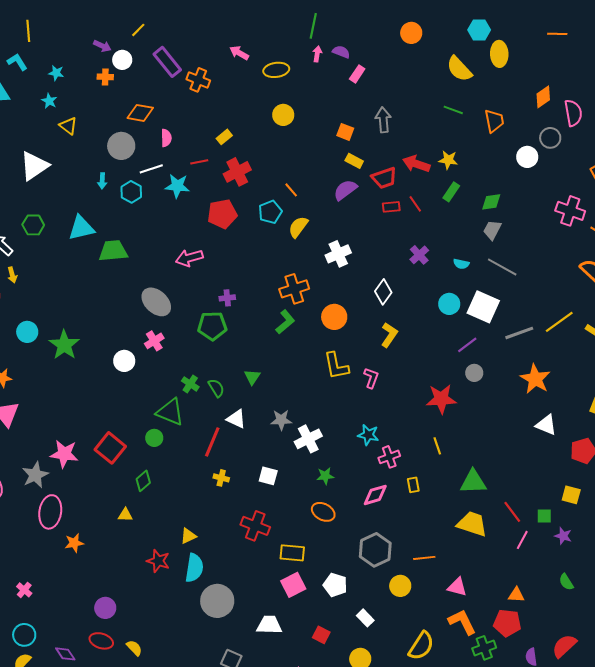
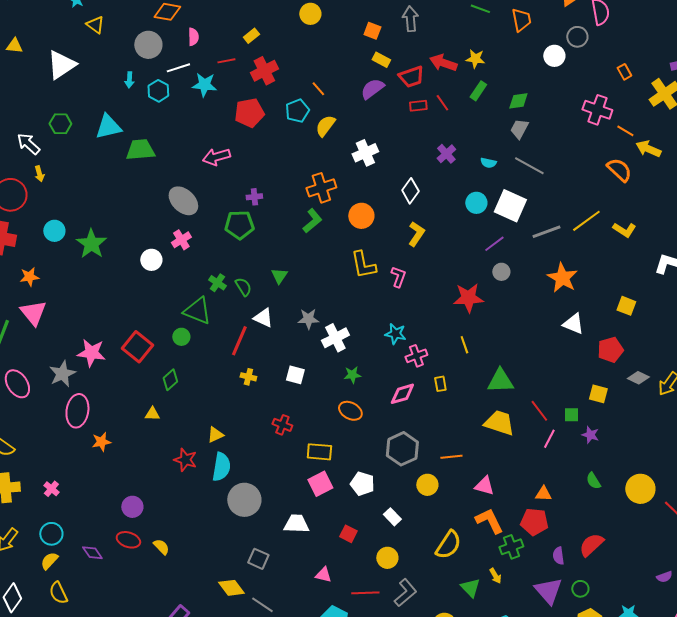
red cross: (255, 526) -> (282, 425), size x0.7

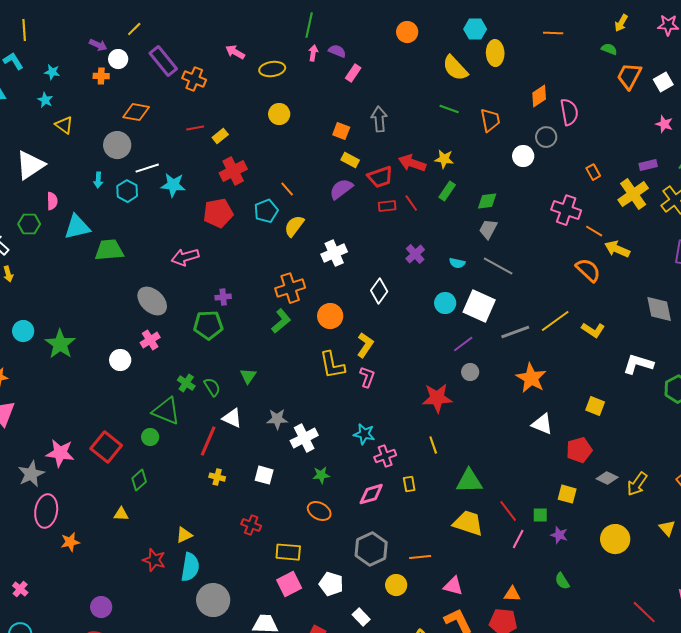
pink semicircle: (193, 37) -> (52, 201), moved
red line: (226, 61) -> (195, 128), moved
yellow L-shape: (416, 234) -> (365, 345), moved
yellow circle: (640, 489) -> (615, 539), moved

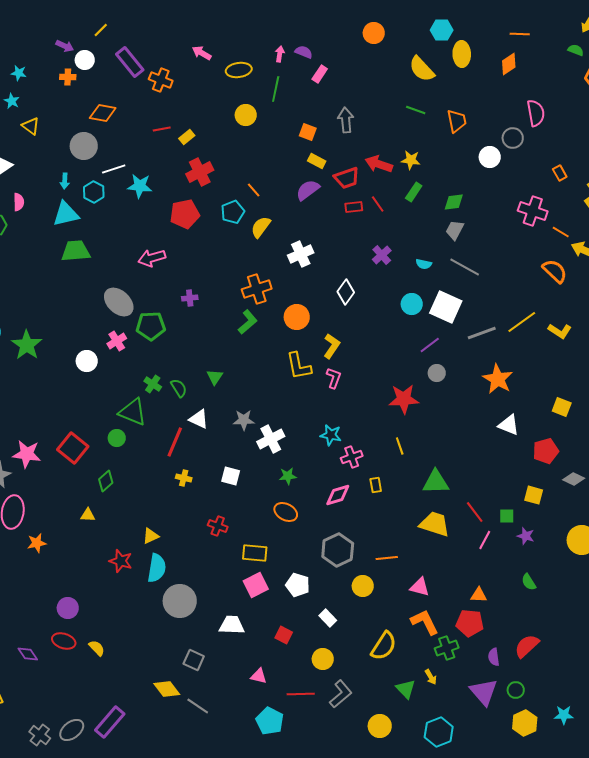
green line: (309, 25) -> (276, 89), moved
orange diamond: (539, 96) -> (509, 64), moved
cyan triangle: (77, 227) -> (66, 214), moved
green pentagon: (208, 325) -> (151, 326), moved

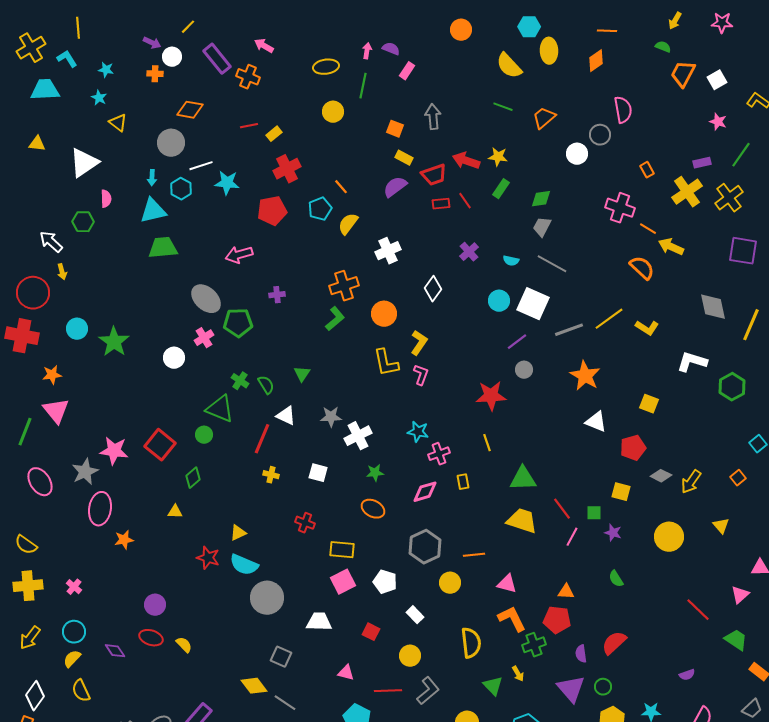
pink arrow: (202, 53) -> (264, 46), moved
orange trapezoid: (457, 121) -> (544, 118), turned -120
cyan semicircle: (157, 568) -> (244, 565), turned 104
yellow semicircle: (384, 646) -> (471, 643), turned -40

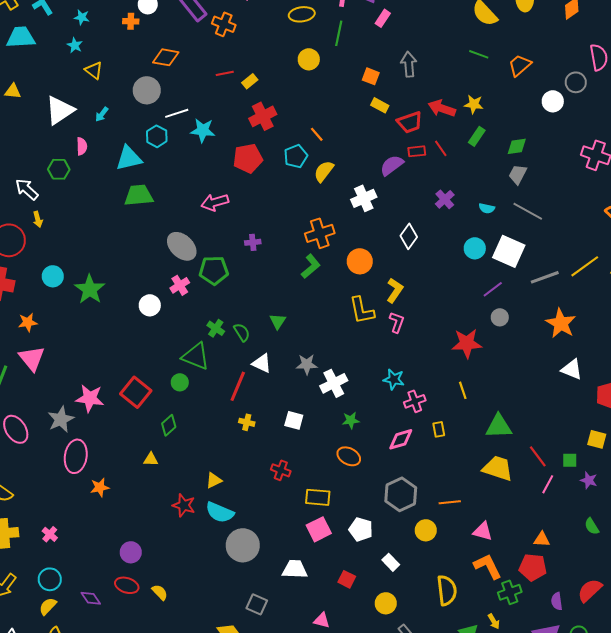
cyan arrow: (152, 178) -> (102, 114), moved, turned 35
purple semicircle: (395, 187) -> (392, 165), moved

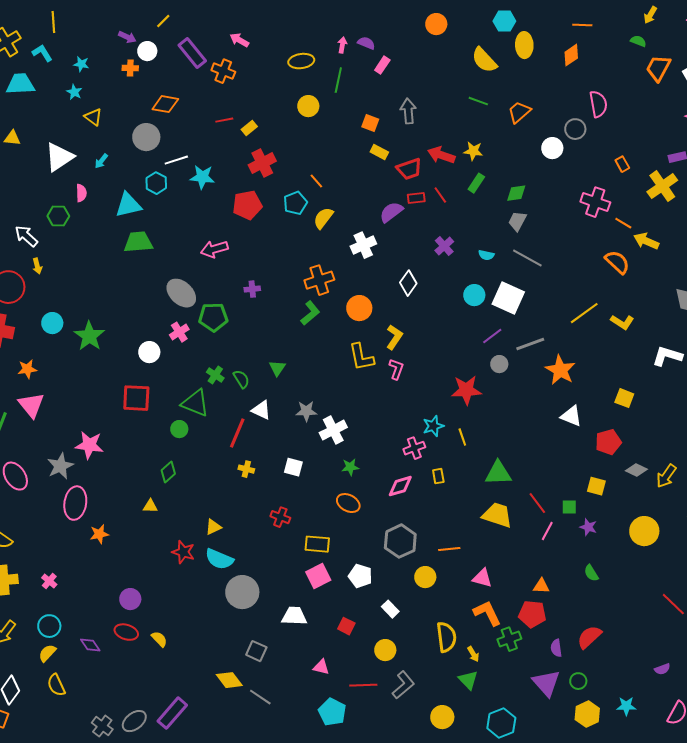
gray line: (545, 277) -> (530, 344), moved
cyan star: (394, 379) -> (433, 426), moved, turned -30
red square: (136, 392) -> (136, 398), moved, turned -36
yellow arrow: (494, 621) -> (473, 654), moved

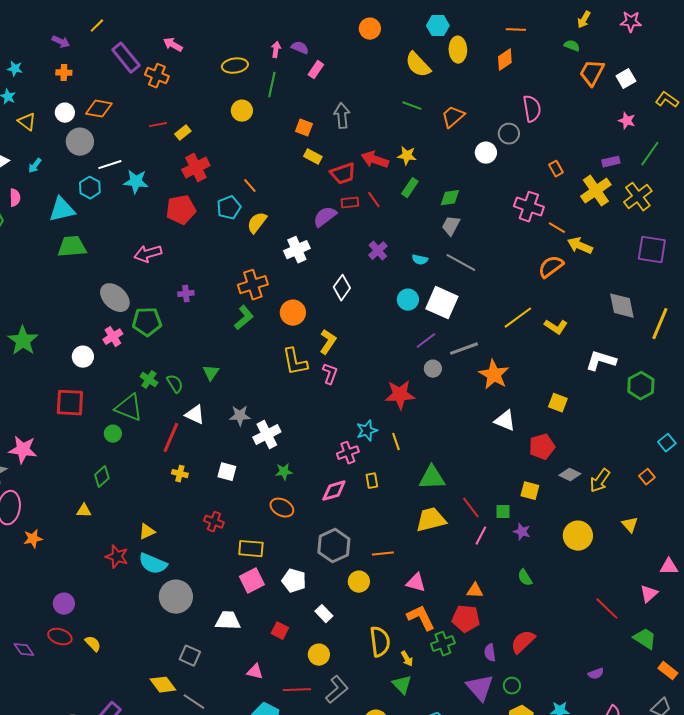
white circle: (147, 51) -> (65, 113), moved
orange semicircle: (617, 262) -> (551, 267), turned -80
yellow trapezoid: (497, 515) -> (431, 520), turned -32

